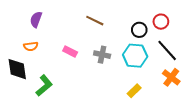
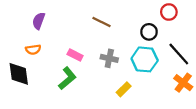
red circle: (161, 22) -> (169, 12), moved
green L-shape: (44, 86) -> (67, 78), moved
yellow rectangle: (134, 91) -> (124, 89), moved

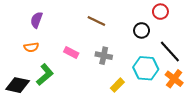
cyan hexagon: (145, 59) -> (146, 68), moved
black diamond: (19, 74) -> (18, 85), moved, turned -70
green L-shape: (67, 78) -> (45, 75), moved

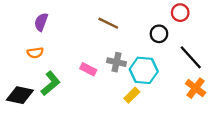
pink rectangle: (71, 53) -> (88, 69), moved
cyan hexagon: (146, 68) -> (144, 70), moved

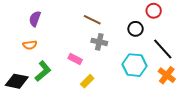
gray cross: (117, 62) -> (99, 42), moved
cyan hexagon: (144, 70) -> (135, 65), moved
yellow rectangle: (132, 95) -> (87, 81), moved

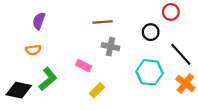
brown line: (92, 20) -> (103, 22), turned -30

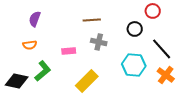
pink rectangle: (84, 66) -> (69, 51), moved, turned -32
yellow rectangle: (97, 90) -> (87, 81), size x1.6

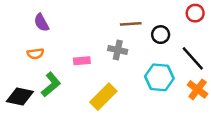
red circle: (153, 11) -> (195, 13), moved
purple semicircle: (35, 19) -> (41, 23), turned -49
brown line: (92, 20) -> (131, 24), moved

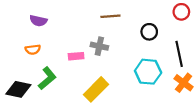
purple semicircle: (41, 23) -> (38, 21), turned -49
brown line: (131, 24) -> (110, 16), moved
gray cross: (118, 50) -> (99, 46), moved
black line: (193, 58) -> (179, 54), turned 30

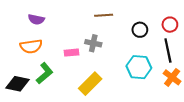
red circle: (181, 12) -> (170, 25), moved
orange semicircle: (33, 50) -> (31, 46), size x1.5

